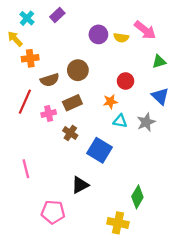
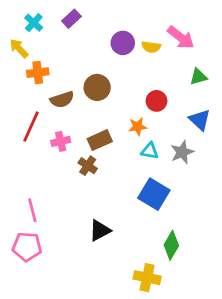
brown rectangle: (72, 103) -> (100, 140), moved
blue square: (100, 150) -> (154, 194), moved
pink pentagon: (53, 212) -> (27, 247), moved

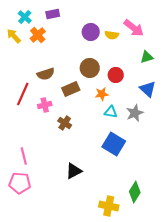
purple rectangle: (71, 19) -> (53, 14), turned 32
orange cross: (38, 73) -> (38, 35), moved, turned -35
brown circle: (97, 87) -> (90, 68), moved
brown rectangle: (100, 140) -> (71, 89), moved
green diamond: (171, 245) -> (135, 192), moved

